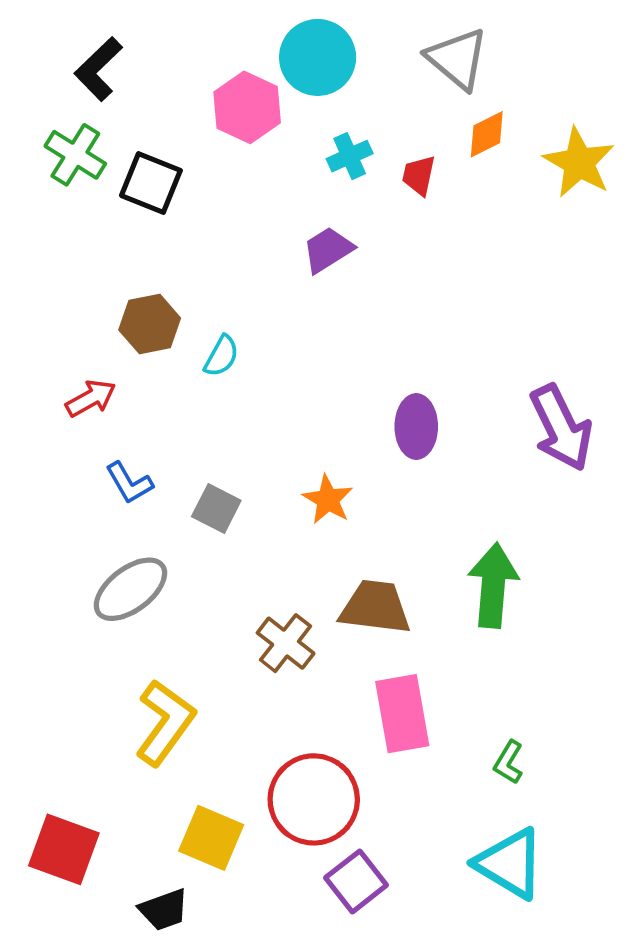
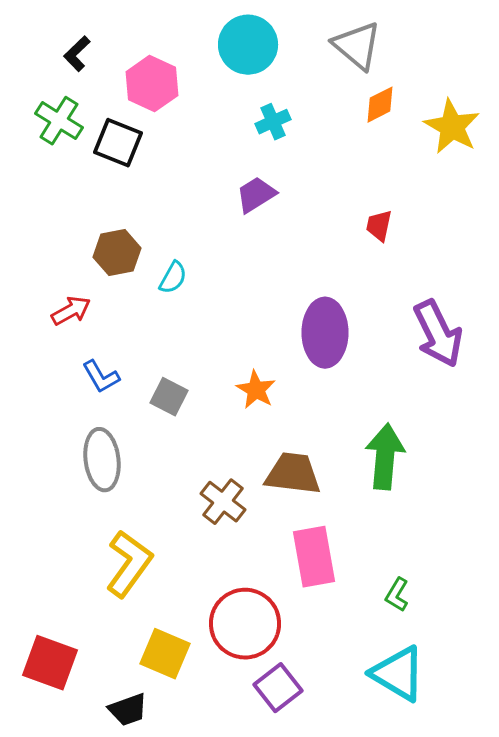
black L-shape: (98, 69) -> (77, 54), size x0.7
pink hexagon: (247, 107) -> (152, 84), moved
red trapezoid: (419, 175) -> (379, 226), moved
purple ellipse: (416, 427) -> (325, 333), size x1.4
gray ellipse: (130, 589) -> (102, 460), turned -60

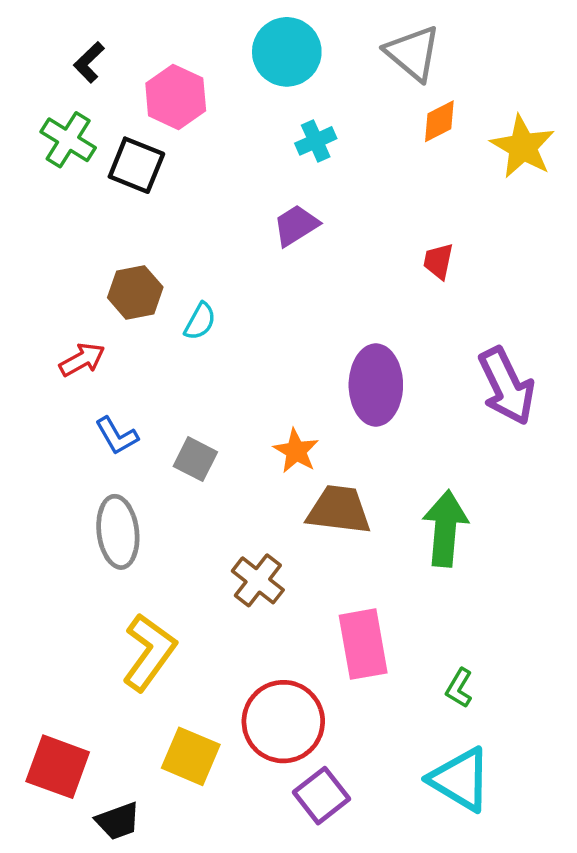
brown trapezoid: (293, 474) -> (339, 510), moved
black trapezoid: (128, 710) -> (118, 821), moved

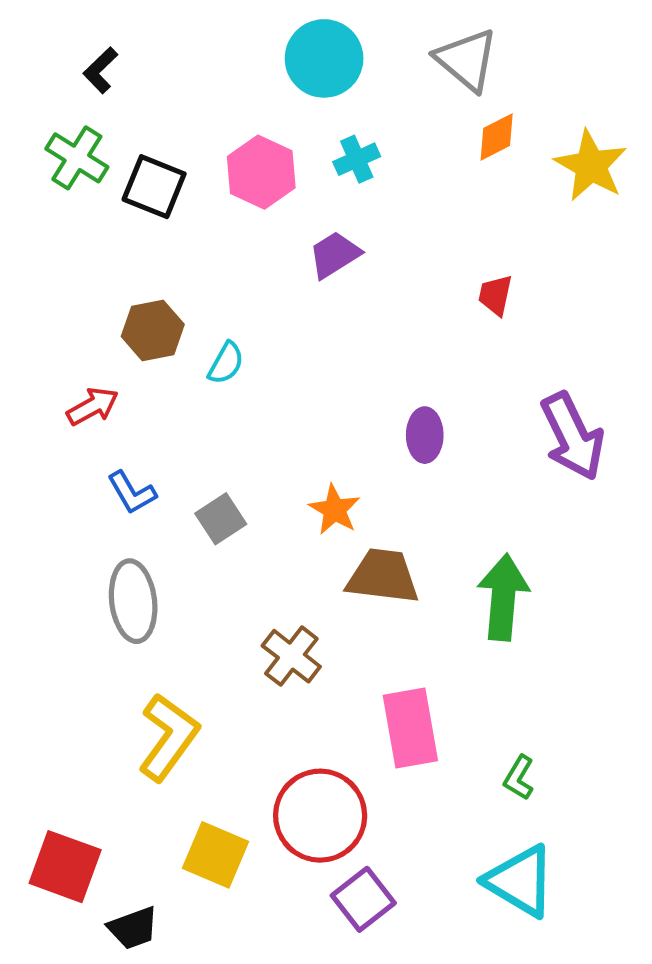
pink hexagon: (176, 97) -> (261, 172), moved
purple ellipse: (376, 385) -> (425, 435), size x0.6
gray square: (195, 459) -> (221, 519), turned 30

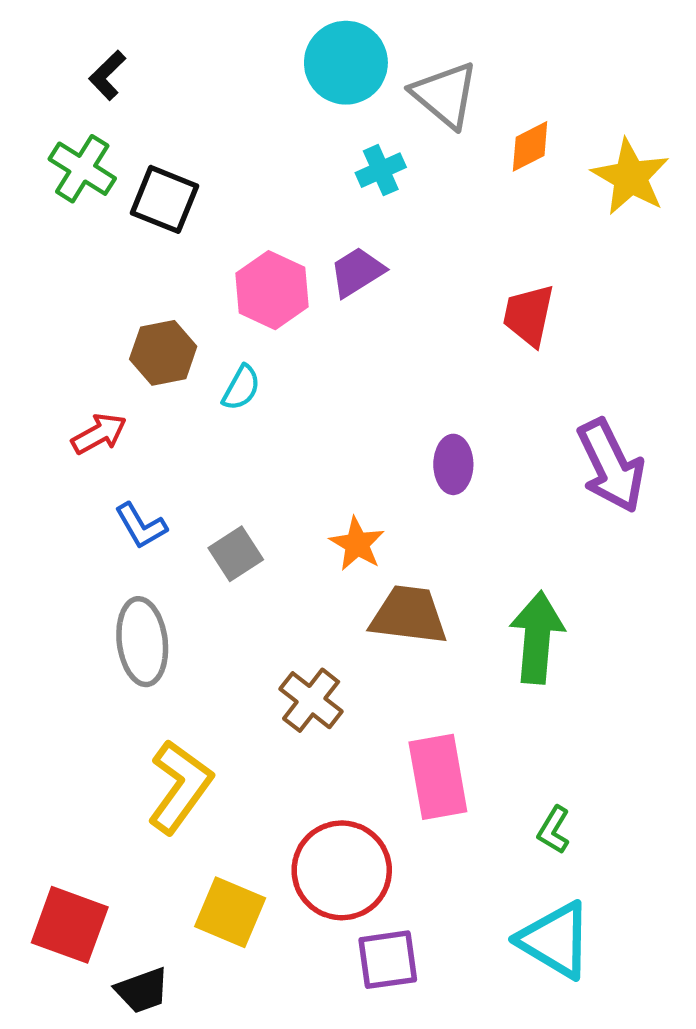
gray triangle: (467, 60) -> (445, 95), moved
pink hexagon: (261, 172) -> (272, 290), moved
red trapezoid: (495, 295) -> (529, 315), size x1.4
purple square: (363, 899) -> (388, 960), turned 30

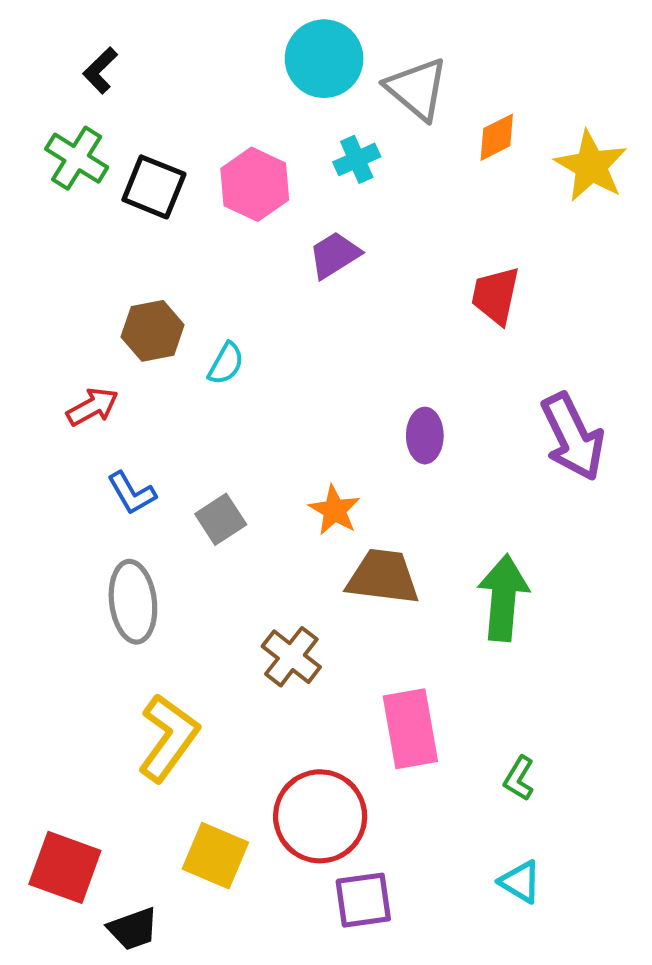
pink hexagon: (272, 290) -> (255, 184), moved
cyan triangle: (555, 940) -> (520, 882), size x0.6

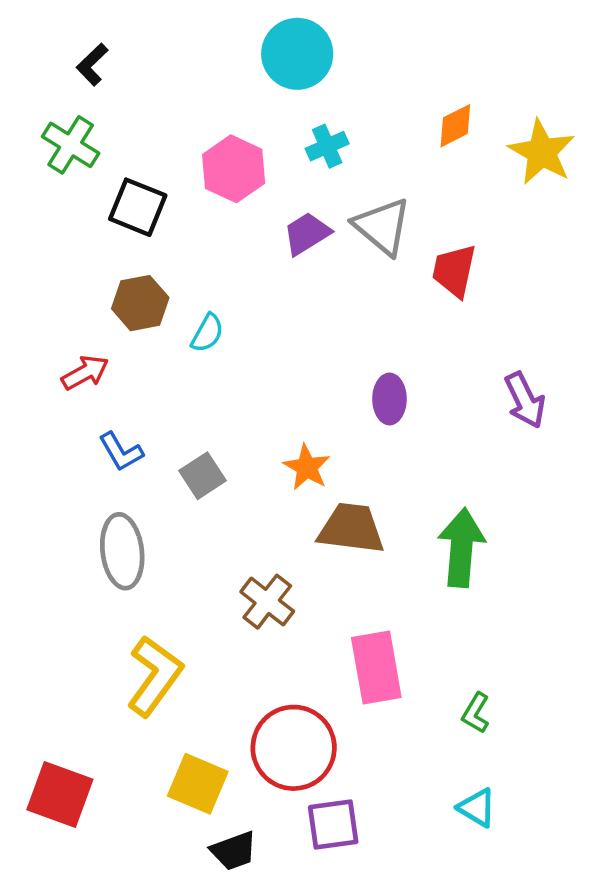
gray triangle: (417, 89) -> (382, 226), moved
black square: (154, 187) -> (138, 207), moved
purple arrow: (573, 437) -> (525, 400), size x0.7
black trapezoid: (133, 929) -> (234, 851), moved

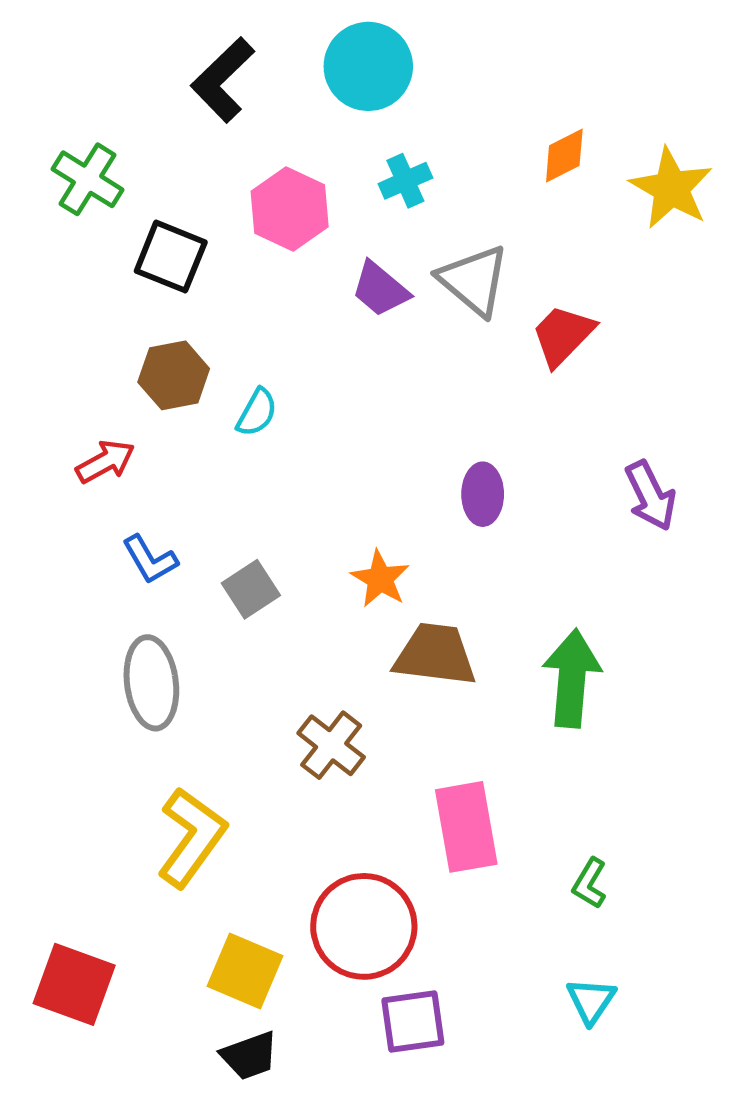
black L-shape: (92, 65) -> (223, 80), moved, size x1.6
purple trapezoid: (307, 234) -> (380, 289), turned -108
red trapezoid: (454, 271) -> (563, 335), turned 32
cyan triangle: (477, 808) -> (591, 1001), turned 33
black trapezoid: (234, 851) -> (249, 1056), moved

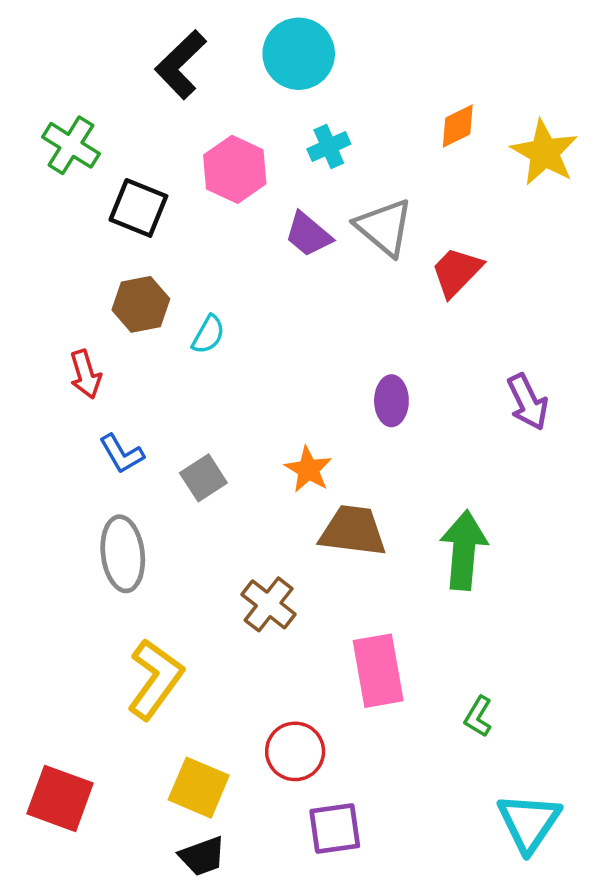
red arrow: (105, 462) -> (85, 374), turned 102
red circle: (364, 926) -> (295, 751), size x0.7
cyan triangle: (591, 1001) -> (529, 823), moved, size x1.6

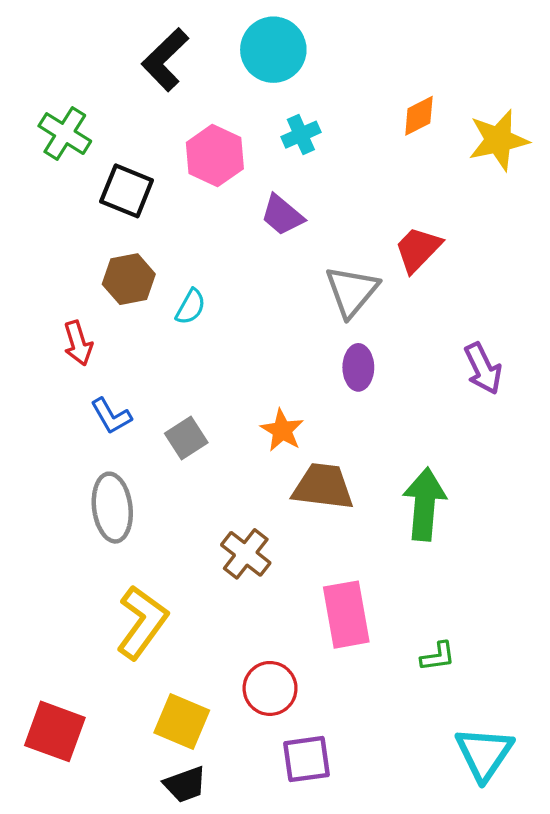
yellow star: (545, 153) -> (498, 140), turned 30
gray triangle: (384, 227) -> (352, 291), moved, turned 30
green L-shape: (478, 716) -> (438, 656), turned -129

